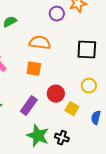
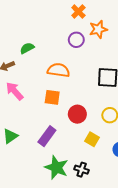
red circle: (56, 94) -> (77, 114), moved

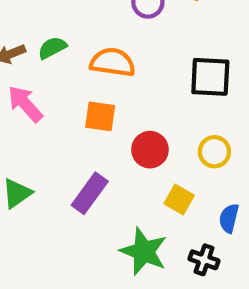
green semicircle: (27, 48) -> (52, 48), moved
green star: (56, 168) -> (144, 252), moved
black cross: (82, 170) -> (204, 260), moved

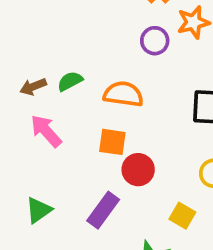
red circle: (150, 150) -> (138, 170), moved

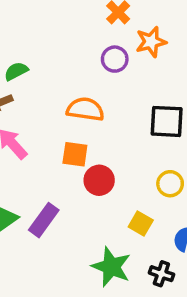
green semicircle: (70, 81) -> (16, 71), moved
purple rectangle: (103, 210) -> (44, 220), moved

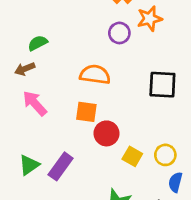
yellow circle: (170, 184) -> (165, 155), moved
yellow square: (141, 224) -> (132, 156), moved

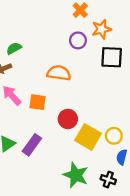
black square: (162, 85) -> (112, 57), moved
orange square: (86, 112) -> (38, 102), moved
yellow square: (132, 156) -> (88, 137), size x1.6

